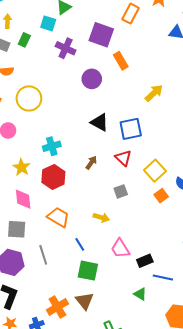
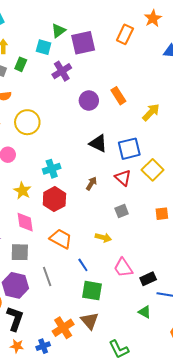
purple square: (101, 35) -> (83, 43), moved, turned -30
purple cross: (66, 48) -> (62, 71), turned 36
orange rectangle: (121, 61) -> (118, 96), moved
yellow square: (155, 171) -> (153, 170), moved
orange square: (161, 196) -> (162, 214), turned 32

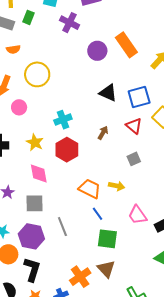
purple cross: (62, 71) -> (69, 23), turned -30
orange rectangle: (118, 96) -> (126, 45), size x1.4
orange trapezoid: (61, 239) -> (90, 189), moved

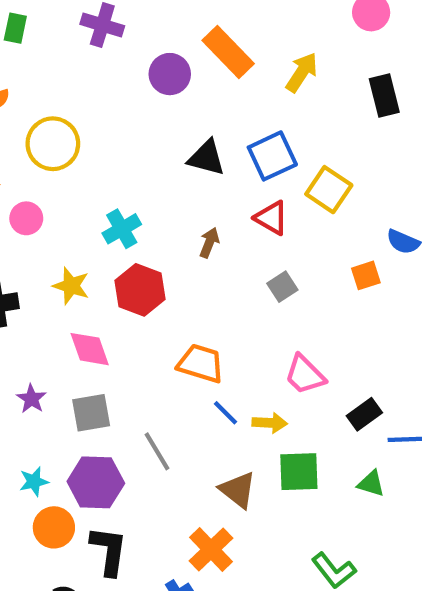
yellow arrow: (117, 186) -> (270, 423), moved
pink trapezoid: (137, 215) -> (305, 375), moved
green square: (107, 239) -> (299, 472), moved
brown triangle: (106, 269) -> (238, 490), moved

